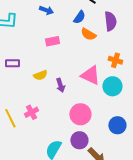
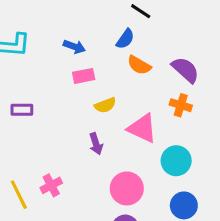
blue arrow: (46, 10) -> (74, 47), moved
purple semicircle: (110, 21) -> (185, 70), moved, turned -42
yellow semicircle: (40, 75) -> (105, 105), moved
cyan circle: (112, 86) -> (176, 161), moved

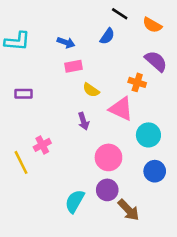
orange semicircle: (139, 65) -> (152, 25), moved
yellow semicircle: (105, 105) -> (91, 90), turned 56
orange cross: (181, 105) -> (137, 82), moved
pink cross: (51, 185) -> (42, 145), moved

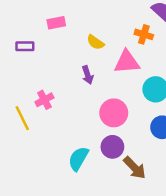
pink rectangle: (73, 66) -> (56, 23), moved
pink triangle: (121, 109) -> (127, 62), turned -30

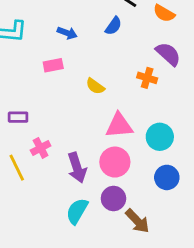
purple rectangle: (25, 46) -> (18, 117), moved
pink triangle: (127, 62) -> (119, 126), moved
purple arrow: (88, 75) -> (77, 168), moved, size x1.5

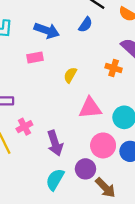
blue arrow: (67, 33) -> (47, 31), size x1.5
yellow semicircle: (95, 86) -> (70, 75), turned 84
pink circle: (115, 162) -> (103, 145), moved

